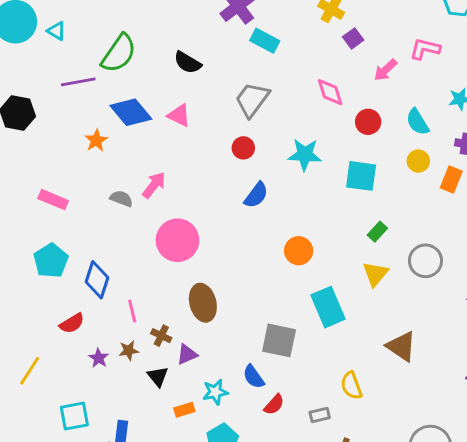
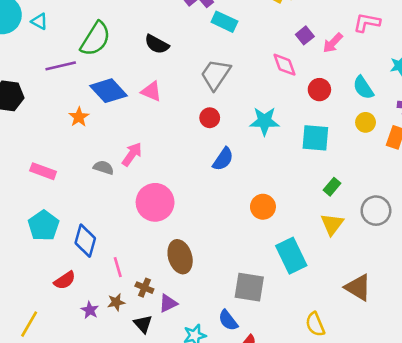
purple square: (353, 38) -> (305, 35), moved

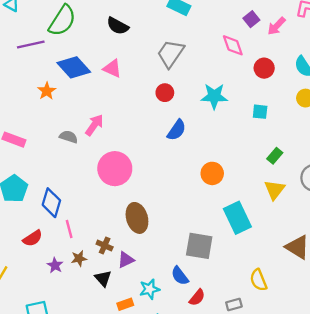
cyan square: (315, 138) -> (260, 112), size x0.6
pink line: (118, 267) -> (69, 229), moved

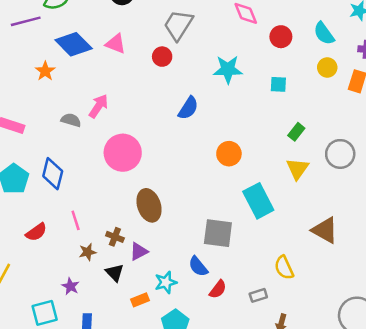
red circle: (165, 93) -> (162, 57), moved
blue diamond: (51, 203) -> (53, 174), moved
purple star: (55, 265) -> (70, 286), moved

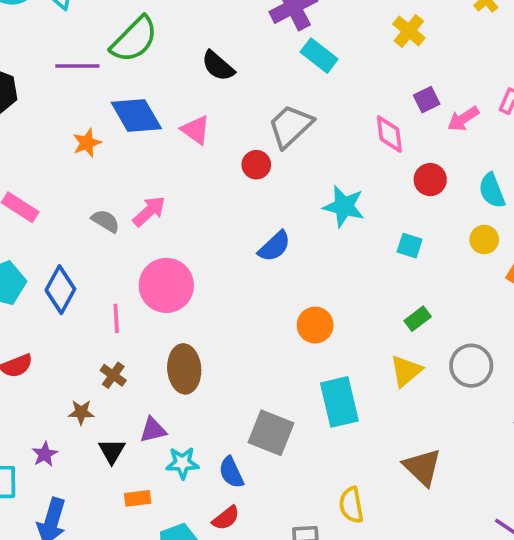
pink line: (76, 220) -> (116, 318), moved
brown cross: (115, 237) -> (113, 375), moved
cyan star: (166, 282) -> (182, 463), moved
red semicircle: (218, 289) -> (226, 518), moved

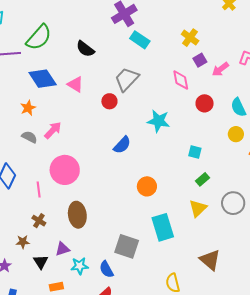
yellow cross: (409, 31) -> (190, 38), moved
orange star: (87, 143) -> (28, 108), moved
cyan square: (410, 246) -> (195, 152), moved

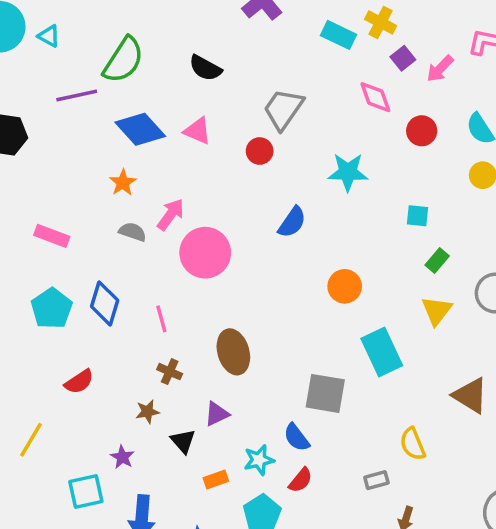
cyan rectangle: (140, 40) -> (339, 35), moved
pink circle: (65, 170) -> (205, 253), moved
cyan star: (80, 266) -> (259, 460), moved

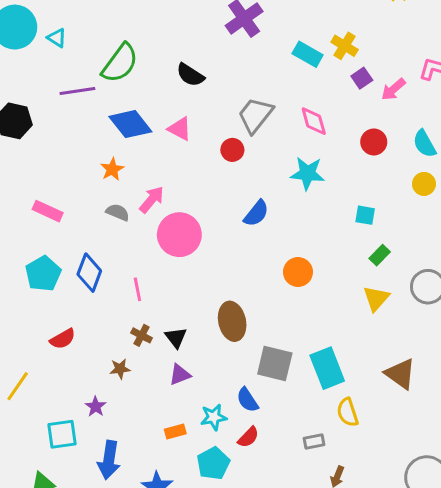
pink diamond: (375, 97) -> (314, 121), moved
brown ellipse: (233, 352) -> (232, 321), moved
cyan rectangle: (382, 352) -> (327, 368), moved
black triangle: (183, 441) -> (176, 338), moved

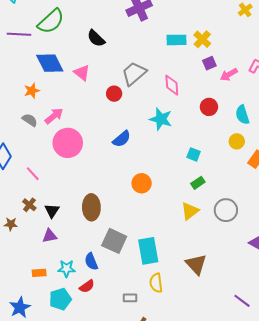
cyan rectangle: (308, 54) -> (177, 40), turned -42
pink line: (137, 289) -> (33, 174), turned -42

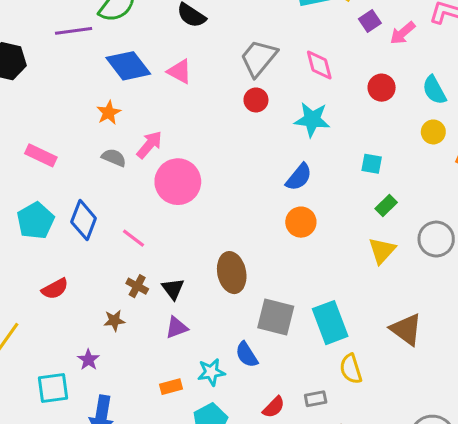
red circle: (114, 94) -> (256, 100), moved
blue semicircle: (122, 139) -> (299, 177), moved
red semicircle: (87, 286) -> (274, 407), moved

